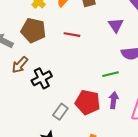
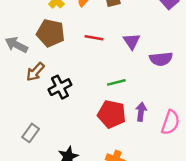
purple triangle: (116, 25) -> (132, 41), moved
green line: (111, 74) -> (116, 82), moved
gray rectangle: (60, 112) -> (31, 133), moved

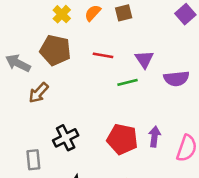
green line: (116, 82) -> (127, 82), moved
black cross: (60, 87) -> (66, 138), moved
gray rectangle: (31, 133) -> (33, 160), turned -42

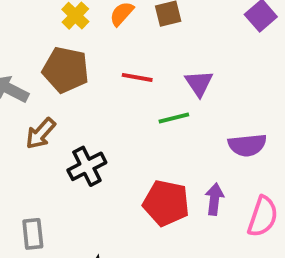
purple semicircle: (176, 79) -> (247, 145), moved
black cross: (66, 138) -> (87, 166), moved

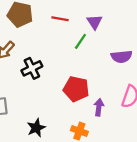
green line: (174, 118) -> (80, 41), turned -42
purple arrow: (214, 199) -> (99, 107), moved

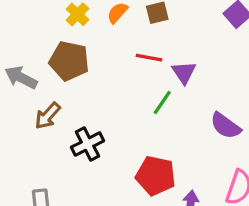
red line: (60, 19) -> (149, 58), moved
purple semicircle: (122, 57) -> (225, 126), turned 42

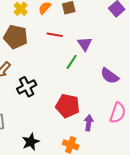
red line: (149, 58) -> (55, 35), moved

